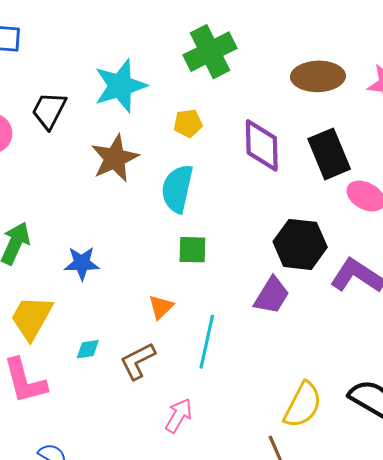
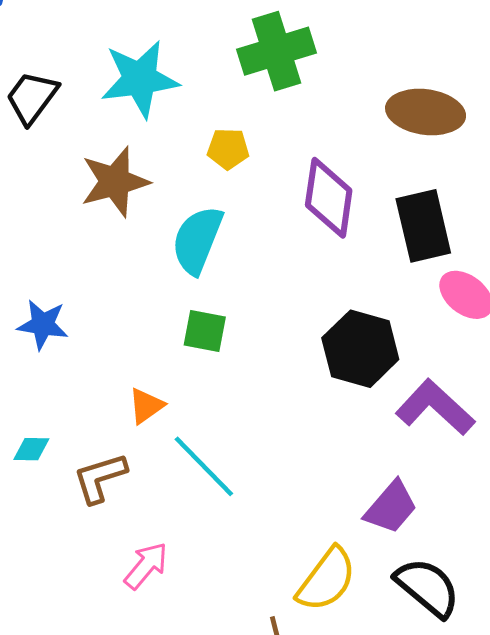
purple trapezoid: (272, 295) -> (391, 507), moved
cyan line: (207, 342) -> (204, 466), turned -66

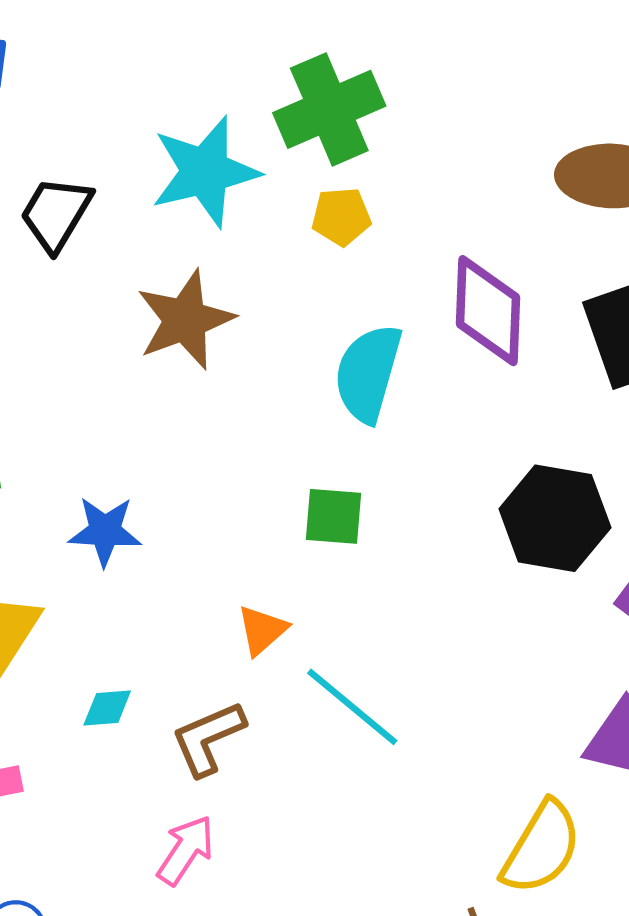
green cross: (276, 51) -> (329, 109), moved
yellow pentagon: (228, 149) -> (341, 216), moved
cyan semicircle: (197, 240) -> (368, 373), moved
pink arrow: (146, 566) -> (186, 850), moved

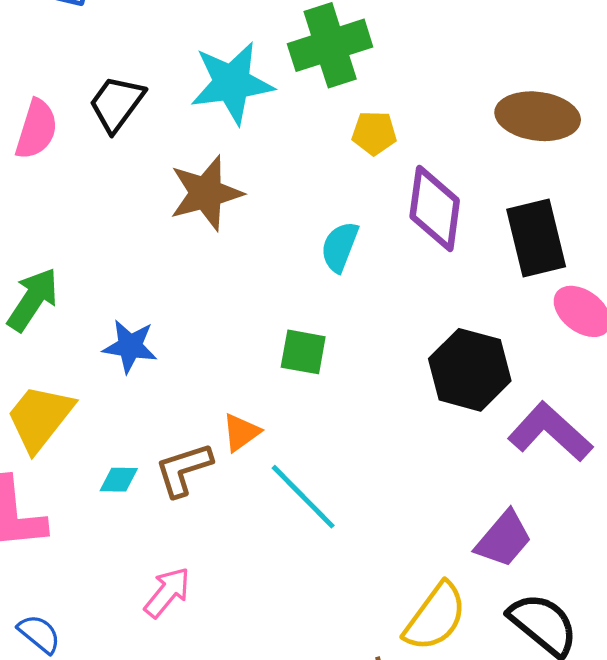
yellow pentagon: (341, 216) -> (374, 133), moved
cyan semicircle: (368, 373) -> (340, 247), size x0.7
brown L-shape: (208, 738) -> (184, 470), moved

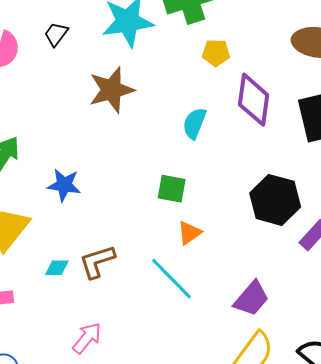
black trapezoid: (117, 104) -> (56, 34), size x0.7
orange triangle: (241, 432) -> (189, 233), moved
purple trapezoid: (504, 539) -> (251, 299), moved

